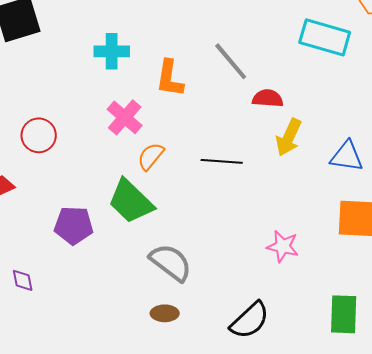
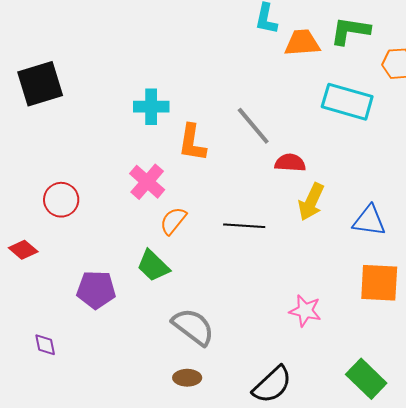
cyan cross: (112, 51) -> (151, 107), moved
green trapezoid: (131, 201) -> (153, 266), size x0.7
green rectangle: (344, 314) -> (366, 379), turned -48

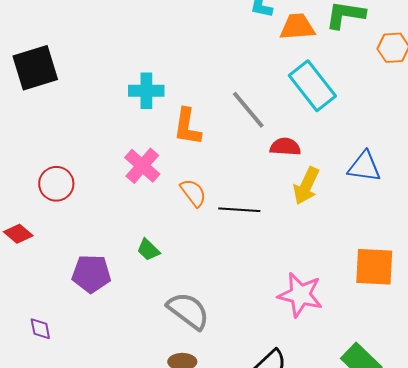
cyan rectangle: (347, 102) -> (312, 86), moved, turned 36
orange semicircle: (173, 221) -> (193, 193), moved, turned 104
blue triangle: (369, 221) -> (364, 167), moved
green trapezoid: (153, 266) -> (148, 250), size x0.7
pink star: (305, 311) -> (300, 295), size x1.4

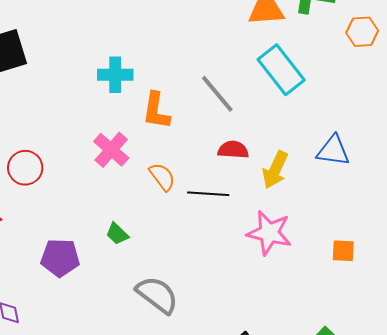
red semicircle: (285, 147) -> (233, 150), moved
orange square: (374, 267) -> (343, 251), size x0.6
pink star: (300, 295) -> (269, 233), moved

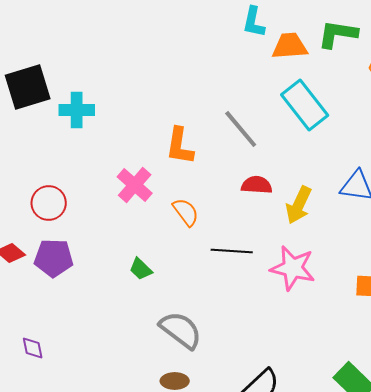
cyan cross: (115, 75) -> (77, 110), moved
black line: (208, 194) -> (232, 251), moved
purple pentagon: (60, 258) -> (54, 258), moved

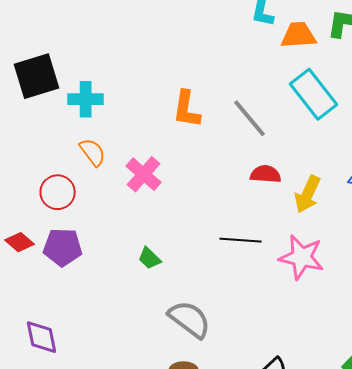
orange L-shape: (180, 146) -> (187, 109), moved
orange semicircle: (186, 212) -> (93, 152), moved
purple diamond: (33, 348) -> (42, 337), size x1.5

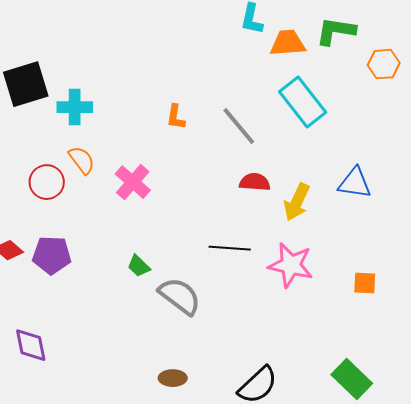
orange L-shape: (187, 109) -> (176, 117), size x0.7
red circle: (58, 192) -> (47, 182), moved
gray semicircle: (190, 319) -> (180, 296), moved

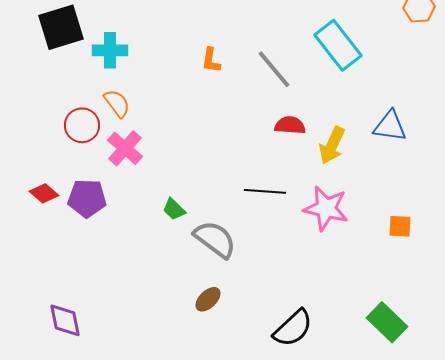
pink cross: (133, 182) -> (125, 148), moved
purple diamond: (31, 345) -> (65, 320), moved
brown ellipse: (173, 378) -> (208, 299), moved, turned -44

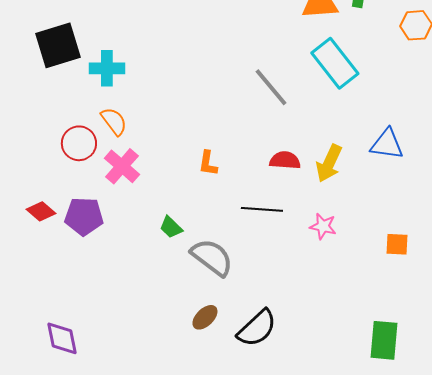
orange L-shape: (211, 60) -> (208, 163), moved
red semicircle: (290, 125) -> (285, 160), moved
pink star: (326, 208) -> (323, 226), size x0.6
green rectangle: (387, 322) -> (384, 340), turned 51
black semicircle: (293, 328) -> (257, 328), moved

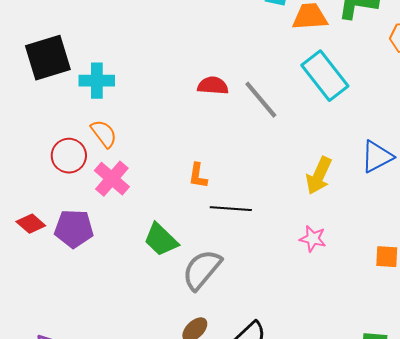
blue triangle: (387, 144) -> (377, 157), turned -36
red semicircle: (285, 160) -> (213, 86), moved
black line: (262, 209) -> (231, 209), moved
green trapezoid: (171, 227) -> (161, 240), size x1.5
gray semicircle: (212, 257) -> (202, 270), turned -87

